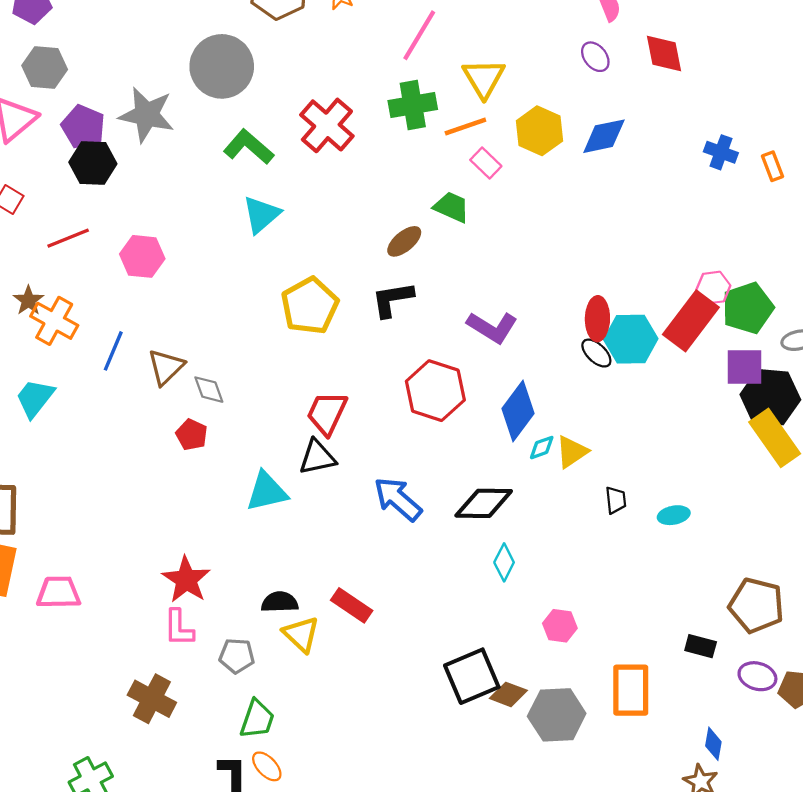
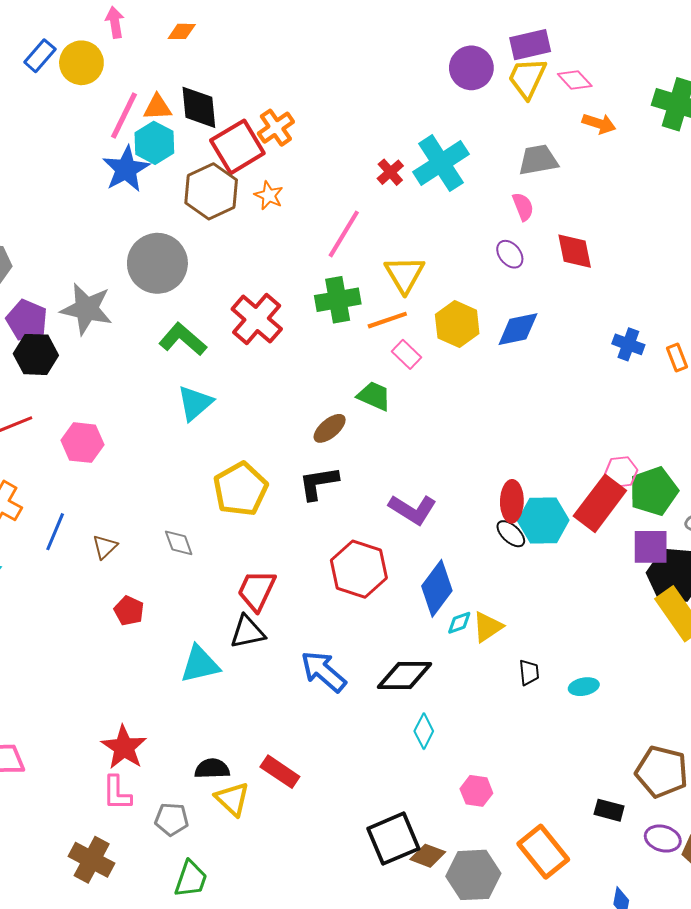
brown triangle: (166, 367) -> (105, 547), size x0.7
gray diamond: (209, 390) -> (179, 543), moved
orange rectangle: (631, 690) -> (543, 852), turned -39

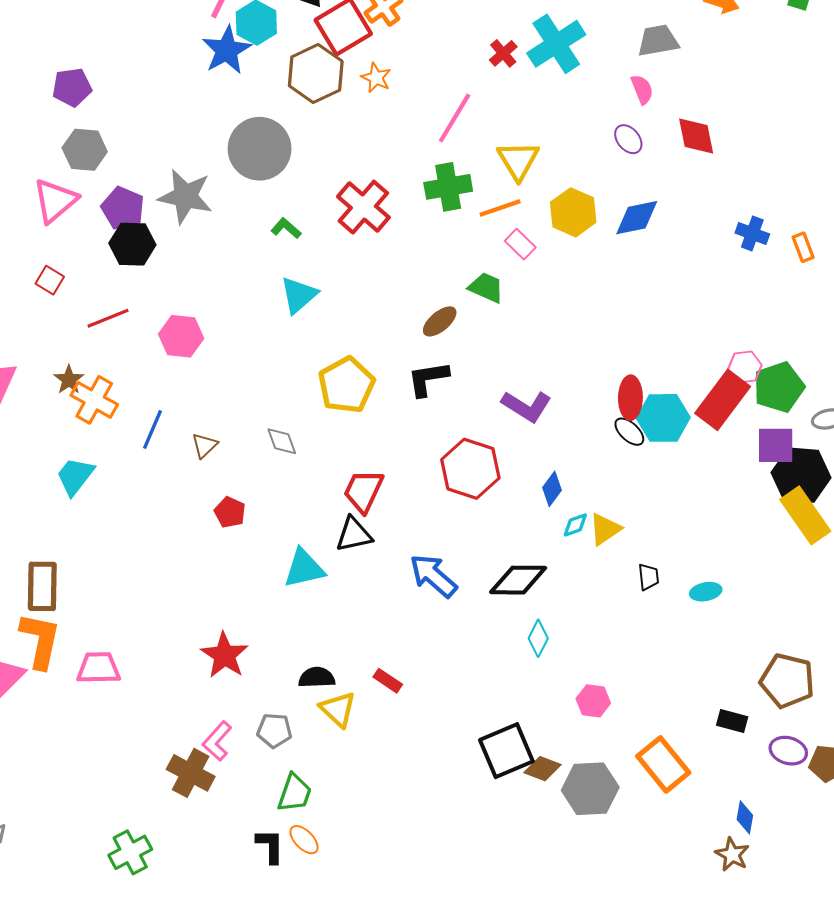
green L-shape: (183, 339) -> (286, 228), size x0.6
blue diamond: (437, 588) -> (552, 489), size x0.6
red rectangle: (280, 772) -> (388, 681), size x0.7
pink L-shape: (117, 793) -> (217, 741), moved, turned 42

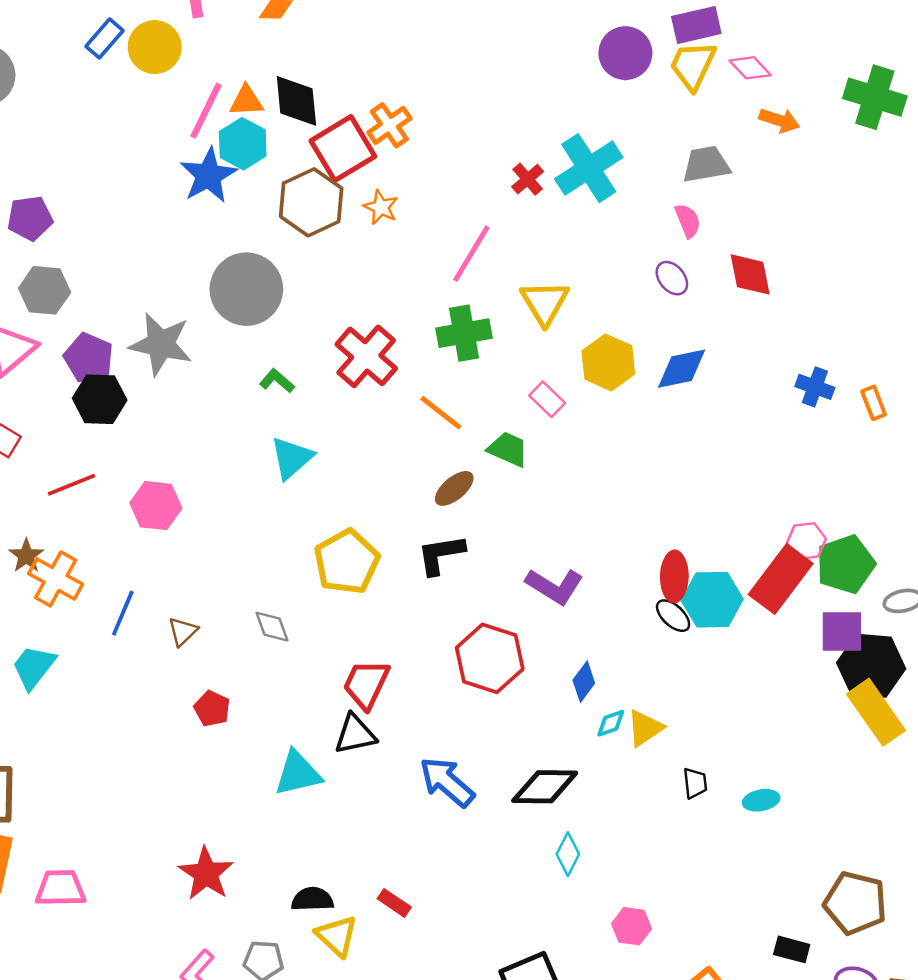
orange line: (500, 208) -> (441, 413), moved, turned 57

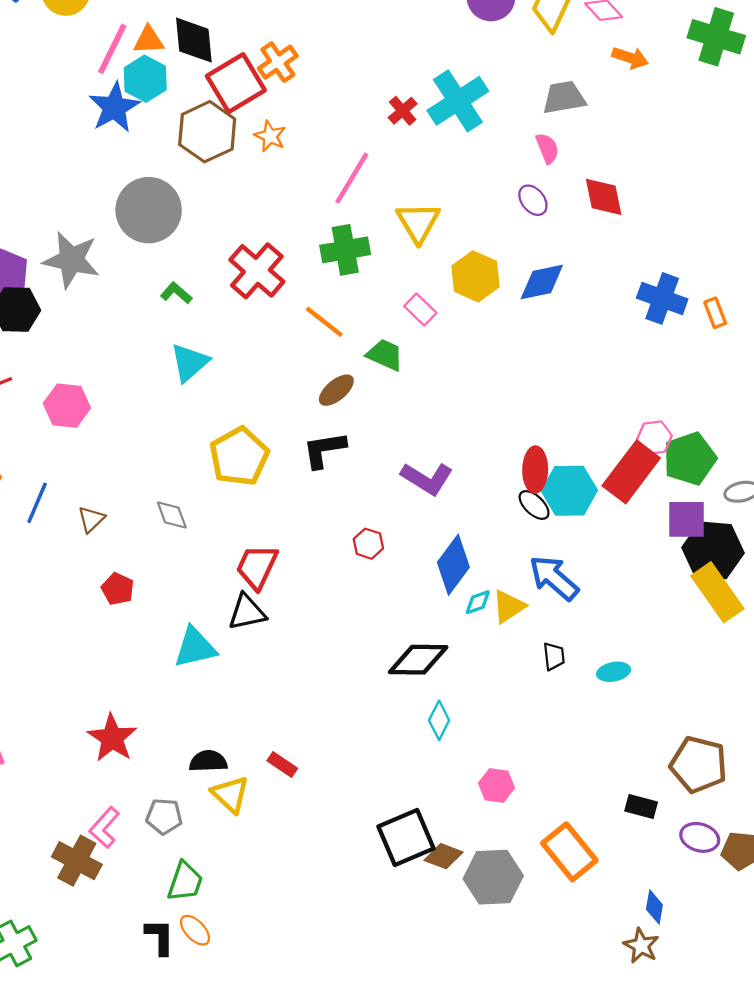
blue cross: (815, 387) -> (662, 298), size x1.4
red hexagon: (490, 658) -> (368, 544), size x0.5
blue diamond: (584, 682) -> (453, 565), size x1.6
blue arrow: (447, 782) -> (554, 578), moved

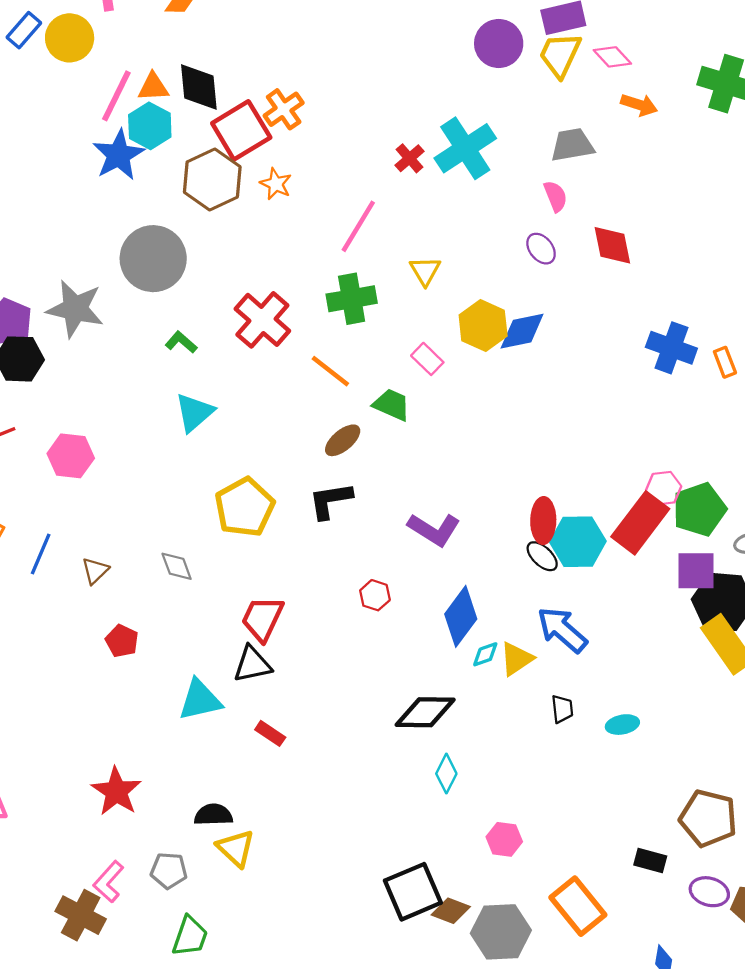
yellow triangle: (418, 222) -> (425, 271), size x0.7
blue diamond: (542, 282) -> (522, 331), moved
red rectangle: (282, 765) -> (270, 733), moved

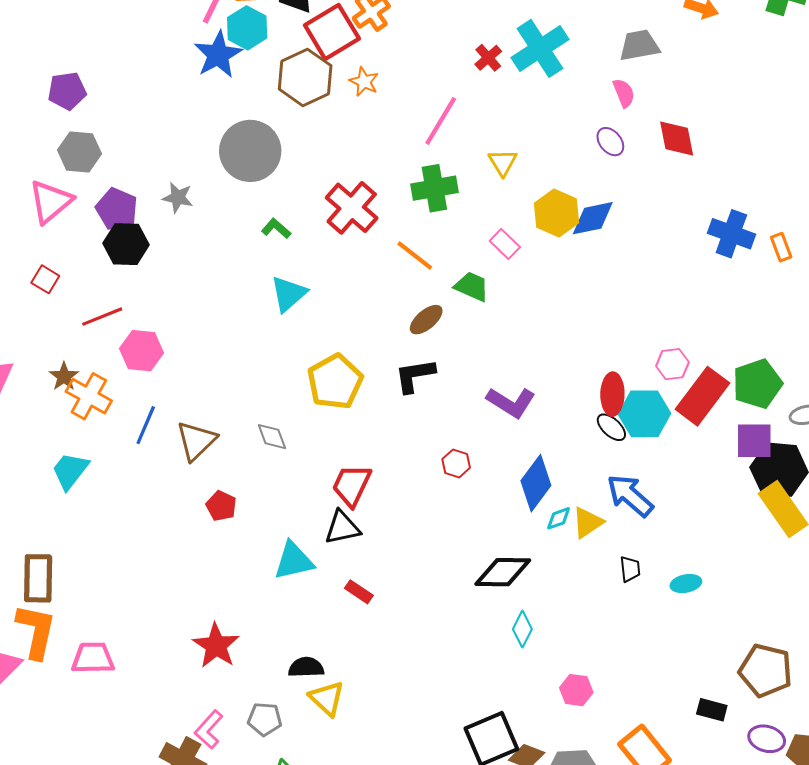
gray star: (75, 309) -> (178, 198), size x0.6
pink hexagon: (71, 456) -> (142, 351), moved
pink hexagon: (664, 488) -> (672, 364), moved
brown triangle: (95, 571) -> (196, 441), size x1.6

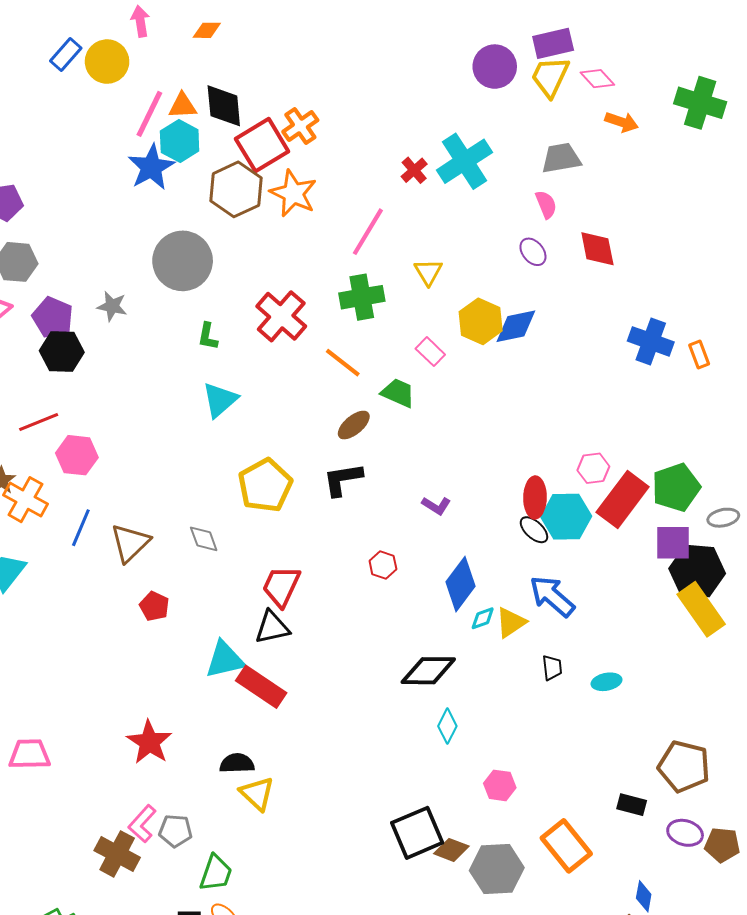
orange star: (364, 82) -> (293, 193), size x1.6
green L-shape: (276, 229) -> (208, 336), turned -120
purple L-shape: (511, 402) -> (436, 506), size x0.6
red rectangle: (359, 592) -> (261, 687), moved, size x1.8
gray pentagon: (265, 719) -> (176, 831), moved

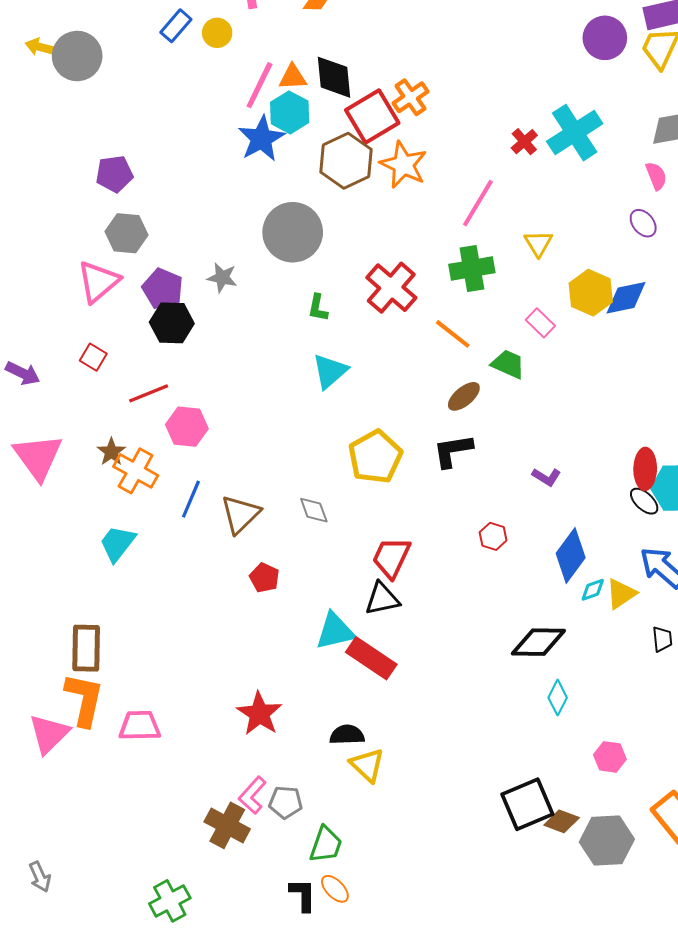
yellow circle: (107, 62) -> (217, 33), size x0.7

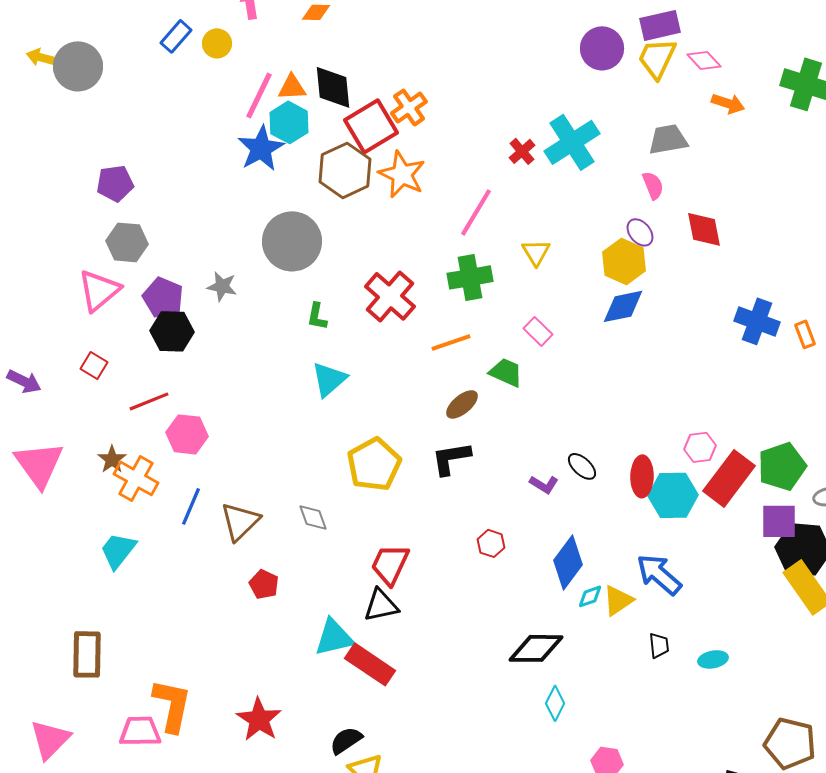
yellow hexagon: (591, 293) -> (624, 261), moved
orange line: (453, 334) -> (451, 342), turned -57
black ellipse: (644, 501) -> (582, 466), moved
orange L-shape: (84, 700) -> (172, 705), moved
black semicircle: (347, 735) -> (346, 740), turned -32

